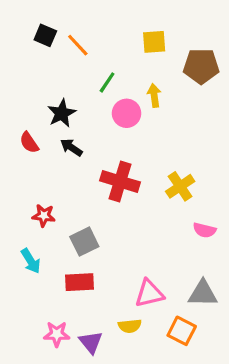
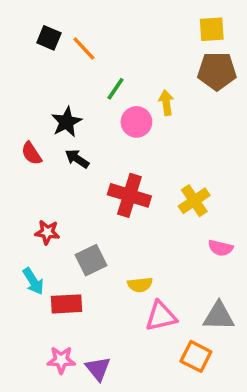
yellow square: (154, 42) -> (212, 29), moved
red rectangle: (79, 282) -> (66, 304), moved
yellow semicircle: (130, 326) -> (140, 285), moved

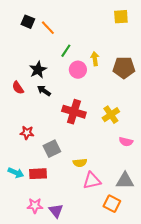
brown pentagon: (217, 71) -> (124, 68), moved
cyan arrow: (33, 281) -> (16, 173), moved, turned -35

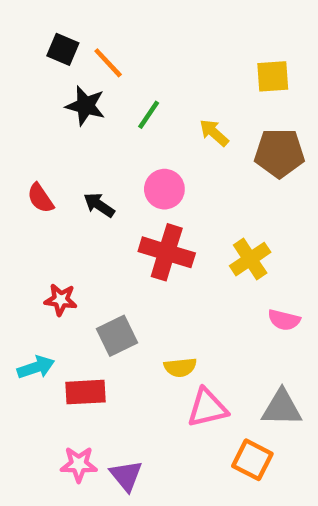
yellow square: (121, 17) -> (273, 76), moved
yellow arrow: (95, 59) -> (214, 133), turned -40
black star: (38, 70) -> (85, 106), moved, turned -30
pink circle: (78, 70) -> (164, 189), moved
cyan arrow: (16, 173) -> (36, 367), moved, turned -42

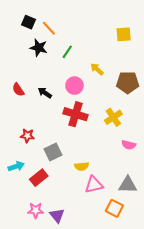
yellow arrow: (214, 133) -> (97, 69), moved
brown pentagon: (279, 153) -> (128, 82), moved
red rectangle: (85, 392) -> (39, 178), turned -36

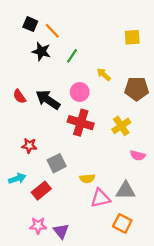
black arrow: (45, 93) -> (48, 100), size x1.6
gray triangle: (128, 185) -> (126, 191), moved

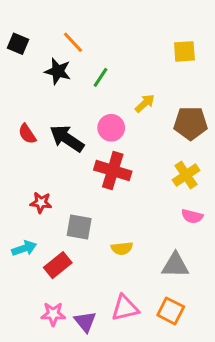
black square: (30, 24) -> (18, 44), moved
yellow arrow: (104, 74) -> (145, 103), turned 96
yellow cross: (121, 126) -> (186, 175), moved
gray square: (57, 163) -> (79, 227), turned 36
pink triangle: (100, 198) -> (125, 308), moved

